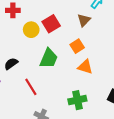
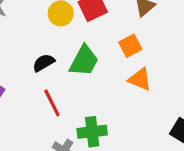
black semicircle: (11, 64) -> (44, 63), moved
green cross: (77, 100) -> (92, 132), moved

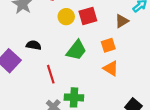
black semicircle: (44, 63) -> (34, 45), moved, turned 32

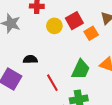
orange square: (108, 45) -> (91, 33), moved
green trapezoid: (76, 50) -> (81, 69), moved

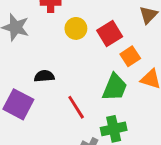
red square: (74, 21) -> (110, 33), moved
orange square: (91, 33) -> (130, 56), moved

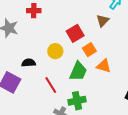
yellow circle: (76, 28) -> (55, 51), moved

